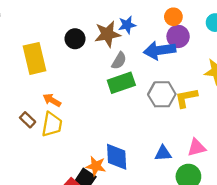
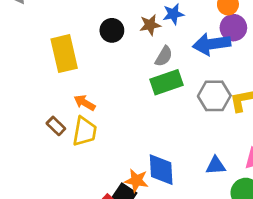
brown star: (107, 34) -> (150, 25), size x0.7

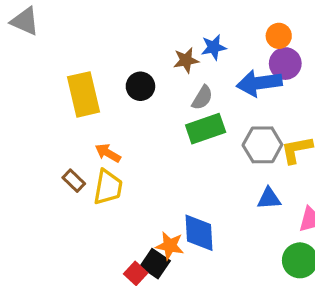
black circle: (112, 30) -> (140, 86), moved
blue triangle: (216, 166) -> (269, 199), moved

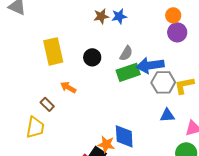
blue star: (214, 47) -> (119, 16), moved
brown star: (186, 60) -> (101, 16), moved
blue arrow: (259, 83) -> (150, 65), moved
black circle: (140, 86) -> (92, 57), moved
yellow trapezoid: (108, 187) -> (35, 127), moved

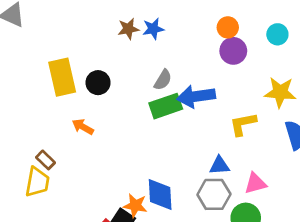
black circle: (92, 57) -> (98, 83), moved
gray hexagon: (163, 82) -> (214, 194), moved
brown rectangle: (47, 104) -> (46, 160), moved

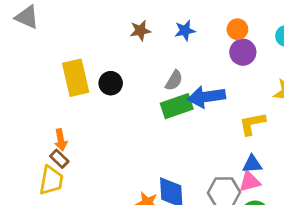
blue star: (153, 29) -> (185, 31), moved
orange arrow: (83, 127) -> (61, 140), moved, turned -130
blue triangle: (219, 165) -> (252, 164), moved
pink triangle: (255, 183) -> (250, 182), moved

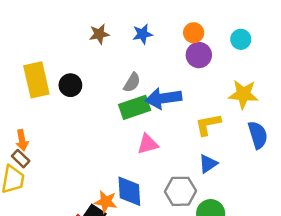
blue triangle: (252, 164) -> (208, 164), turned -30
pink triangle: (250, 182) -> (148, 144), moved

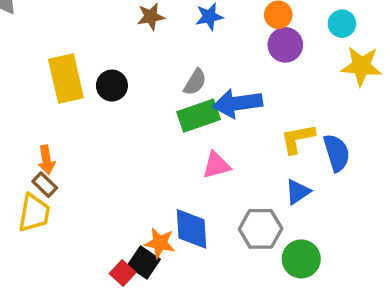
yellow star: (243, 94) -> (361, 66), moved
blue semicircle: (258, 135) -> (337, 153), moved

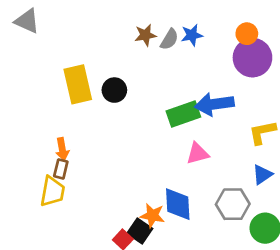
purple circle: (285, 45) -> (252, 58), size x1.4
gray semicircle: (195, 82) -> (169, 39), moved
brown rectangle: (45, 185) -> (61, 169), turned 60

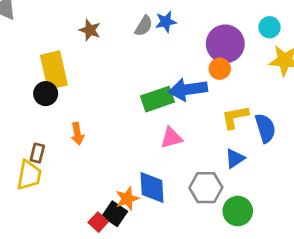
orange circle: (247, 34) -> (220, 69), moved
brown star: (145, 35) -> (90, 30), moved, turned 30
black circle: (114, 90) -> (46, 94), moved
orange arrow: (62, 149) -> (77, 134), moved
orange star: (152, 215) -> (127, 199), turned -30

